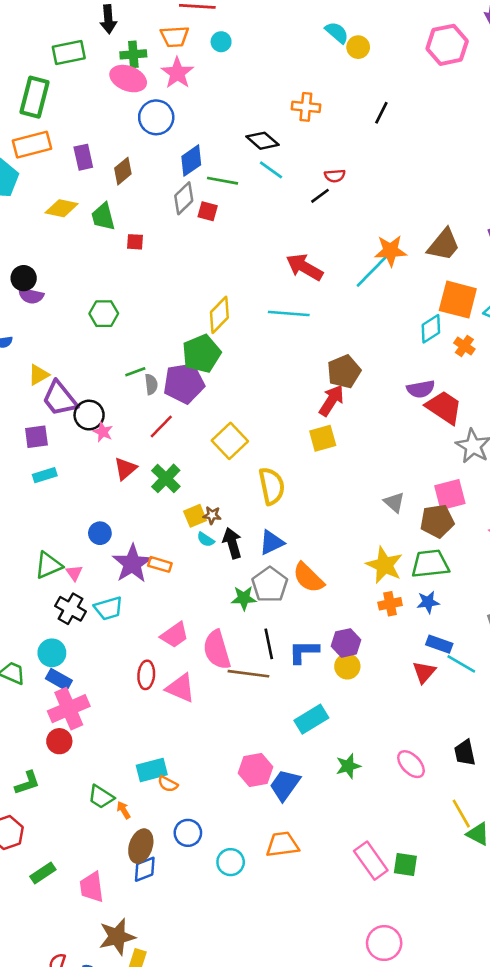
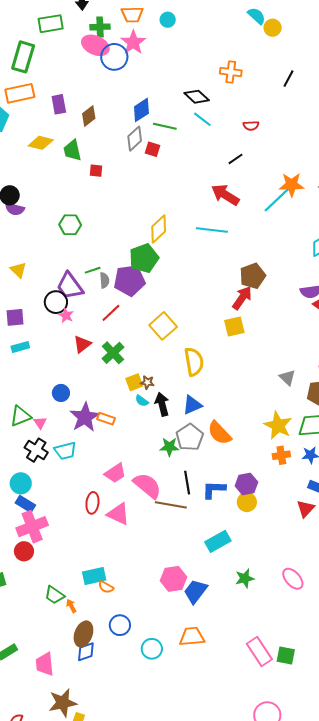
blue circle: (156, 117) -> (114, 57), moved
black line: (320, 196) -> (235, 159), moved
yellow triangle: (39, 375) -> (18, 270), turned -48
purple trapezoid: (60, 399) -> (70, 286), moved
pink semicircle: (217, 650) -> (147, 486), turned 144

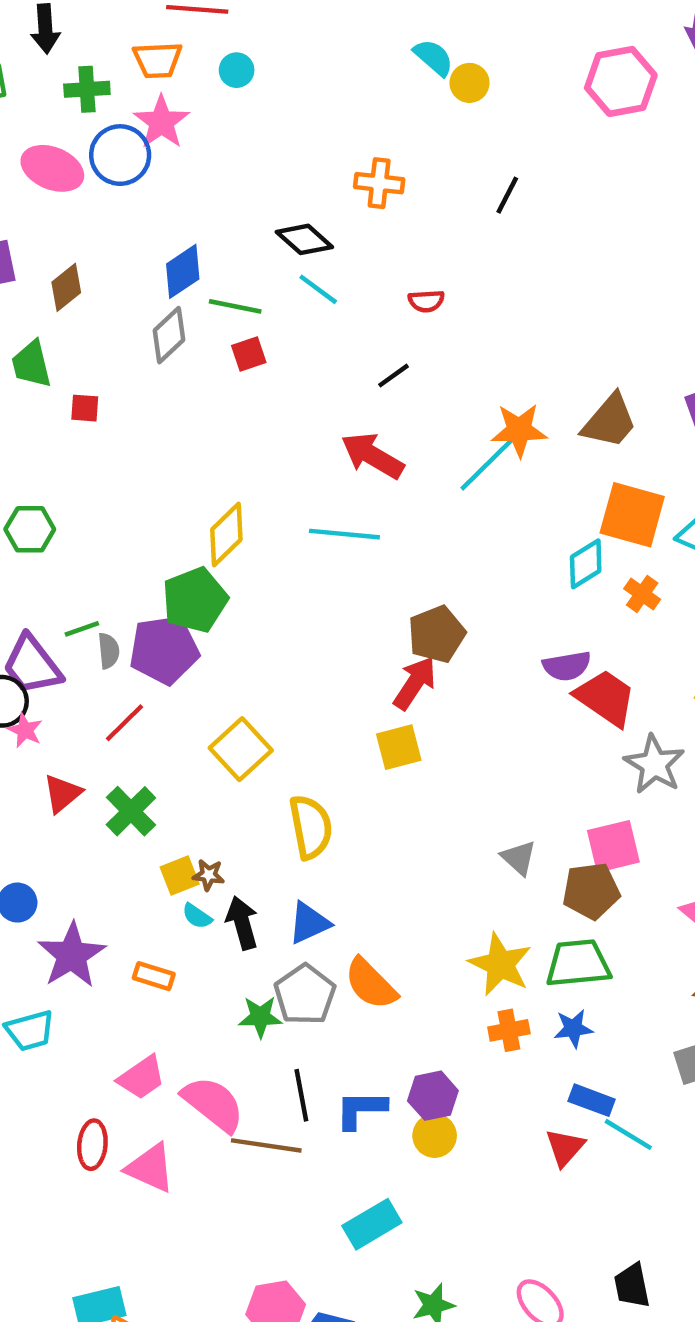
pink ellipse: (95, 45) -> (52, 168), moved
red square: (153, 149) -> (249, 354), moved, turned -35
orange rectangle: (106, 419) -> (154, 976), moved

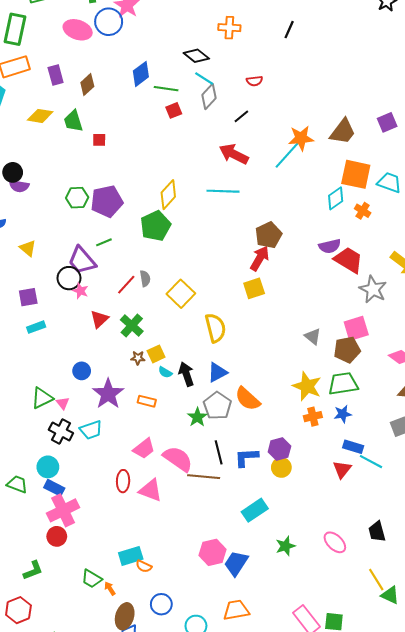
gray diamond: (169, 335) -> (209, 96), moved
purple pentagon: (164, 650) -> (107, 201), moved
gray semicircle: (109, 651) -> (145, 279), moved
brown star: (209, 875) -> (138, 358), moved
green star: (260, 1017) -> (197, 417), turned -30

